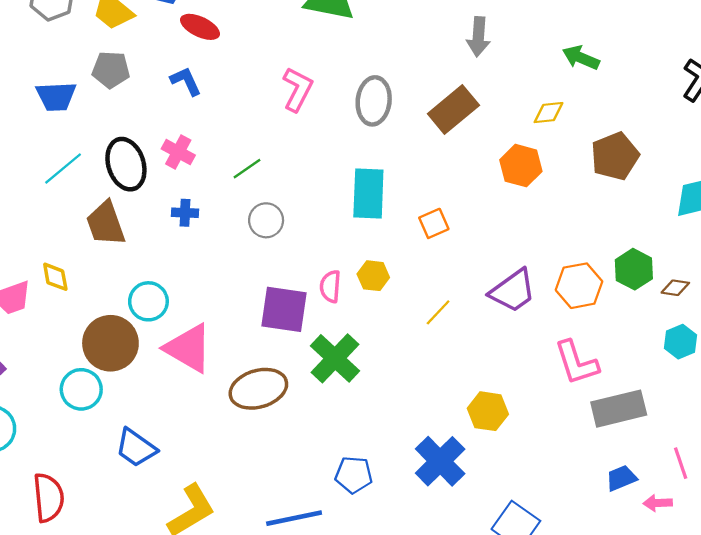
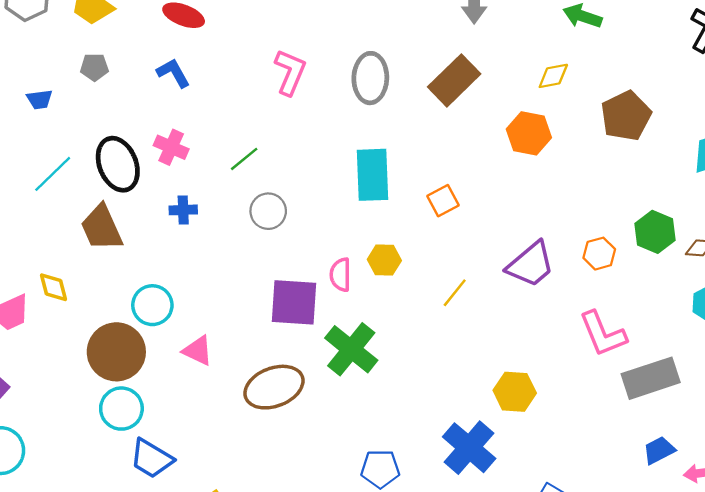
gray pentagon: (111, 70) -> (94, 67), size x0.7
blue trapezoid: (56, 96) -> (40, 99), size x0.6
orange hexagon: (579, 286) -> (599, 254), size x0.7
pink triangle: (188, 348) -> (198, 351), size x0.6
cyan circle: (81, 389) -> (121, 409), moved

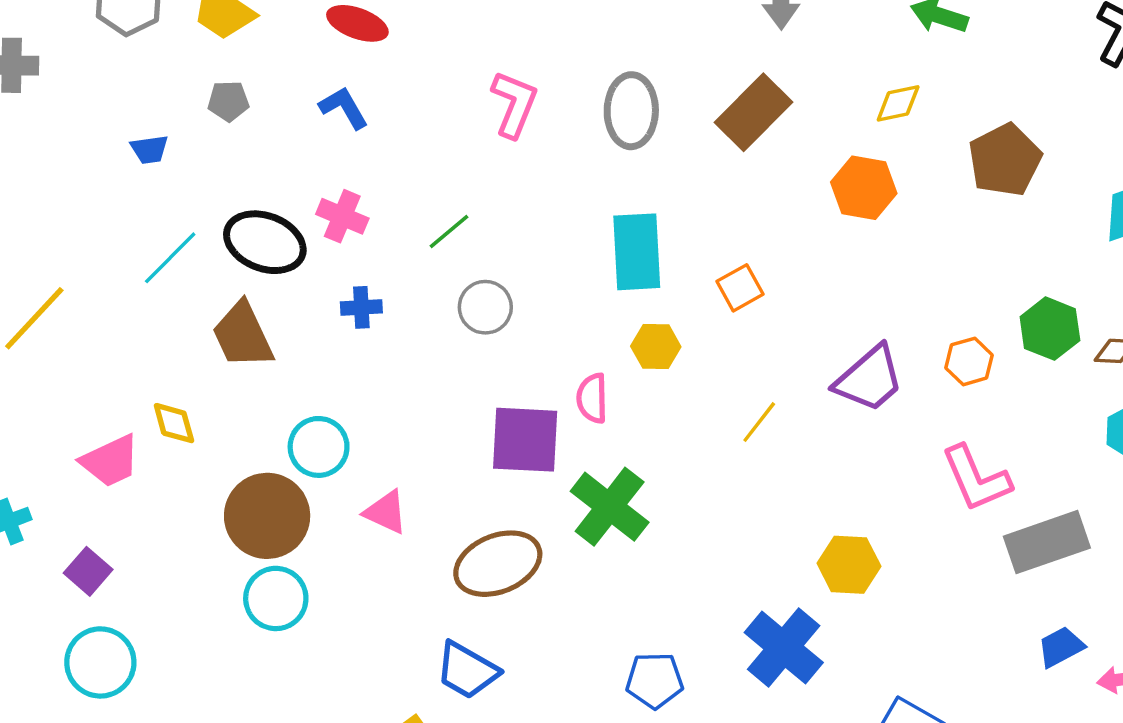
black ellipse: (118, 164) -> (265, 242), turned -46
yellow hexagon: (384, 260) -> (656, 346), moved
blue trapezoid: (151, 459) -> (467, 670), moved

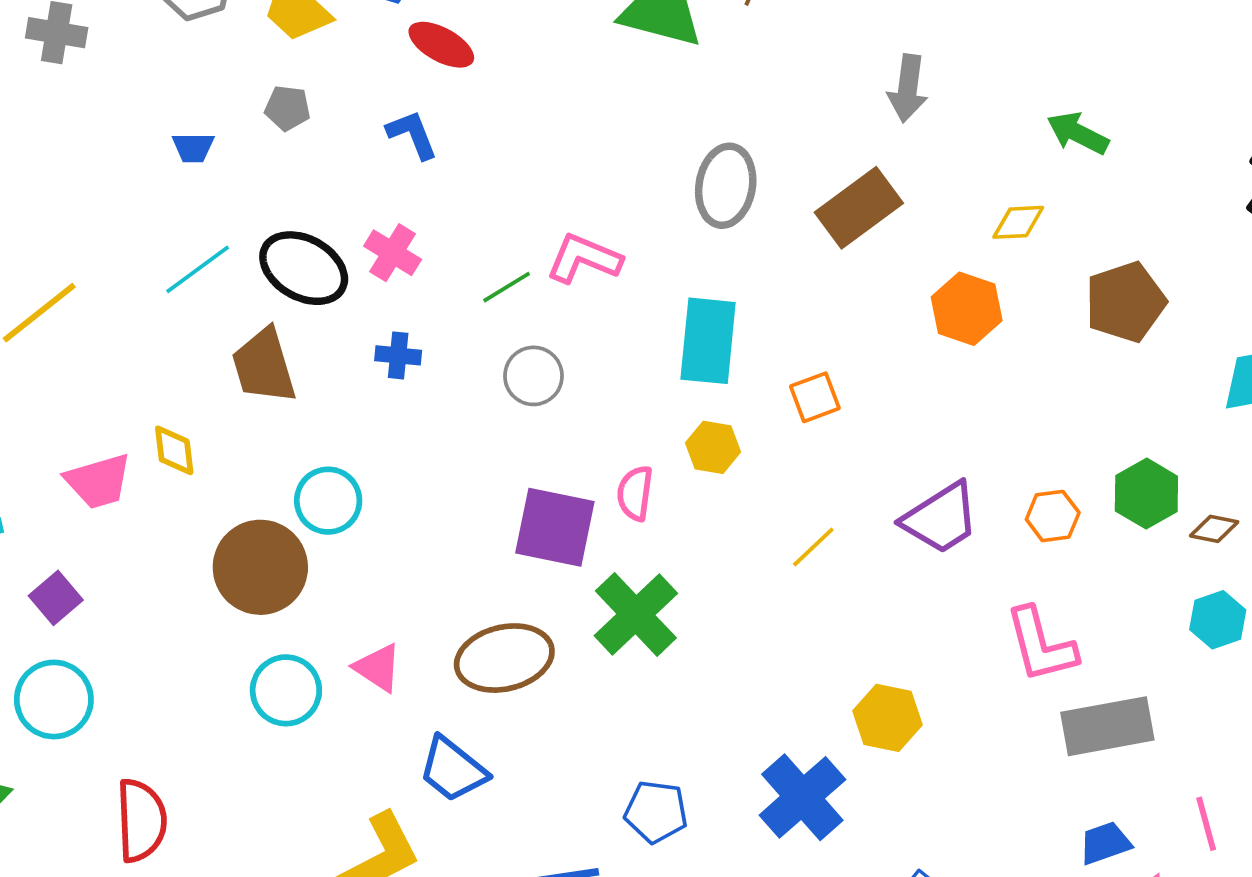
pink L-shape: (514, 104) -> (584, 259), moved, turned -98
pink triangle: (386, 512) -> (378, 668), moved
cyan circle: (276, 598) -> (286, 690), moved

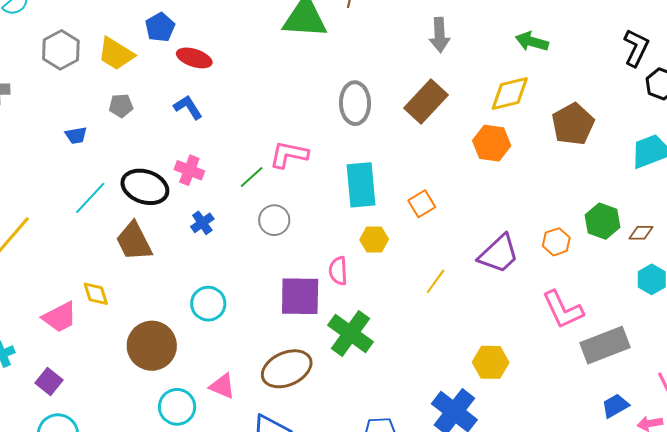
yellow diamond: (1018, 222) -> (510, 93), size x1.5
blue cross: (398, 355) -> (202, 223), turned -30
cyan circle: (328, 501) -> (208, 304), moved

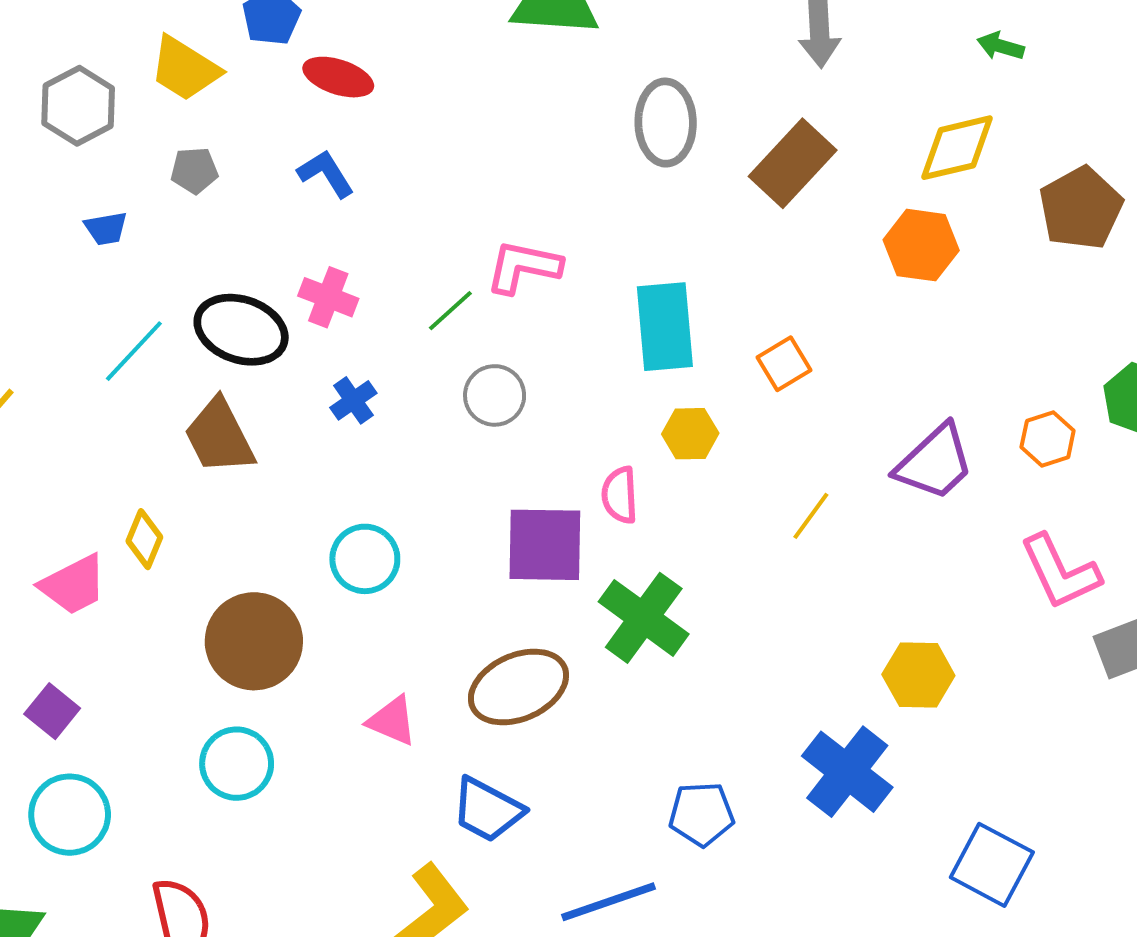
green arrow: (532, 42) -> (1001, 46), size x0.7
gray hexagon: (61, 50) -> (78, 106), moved
gray ellipse: (355, 103) -> (666, 123), moved
yellow diamond: (96, 294) -> (144, 539), turned 40
cyan circle: (177, 407) -> (237, 764), moved

